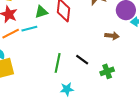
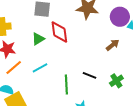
cyan line: (29, 29) -> (40, 68), moved
brown arrow: (112, 36) -> (113, 45), turned -32

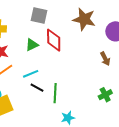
brown arrow: (113, 45) -> (105, 59), turned 96
black line: (89, 75) -> (37, 88), moved

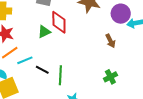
green triangle: (32, 45) -> (44, 32), moved
cyan line: (31, 74) -> (25, 60), moved

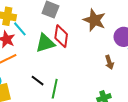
green triangle: (44, 32) -> (45, 43), size x1.5
cyan line: (25, 60) -> (20, 29), moved, turned 63

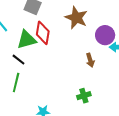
black line: (38, 81) -> (18, 60), moved
green line: (55, 89) -> (16, 82), moved

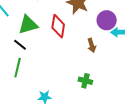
red diamond: (43, 33) -> (58, 26), moved
green cross: (84, 96) -> (85, 81), turned 32

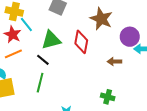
brown arrow: (92, 45) -> (114, 62), turned 104

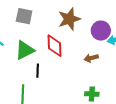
brown star: (101, 19) -> (69, 19), turned -30
black line: (43, 60) -> (38, 71), moved, turned 64

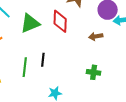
black line: (38, 71) -> (43, 60), moved

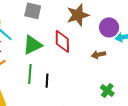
green line: (25, 67) -> (30, 74), moved
green cross: (94, 72) -> (107, 91), moved, turned 32

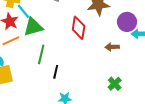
green triangle: (32, 45) -> (33, 27), moved
black line: (47, 81) -> (56, 72), moved

